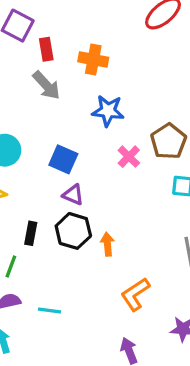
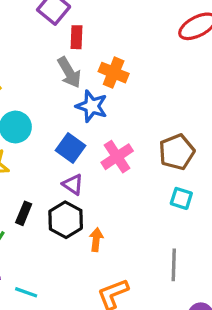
orange cross: (93, 60) -> (114, 73), moved
blue star: (108, 111) -> (92, 106), moved
pink cross: (129, 157) -> (117, 157), moved, size x1.4

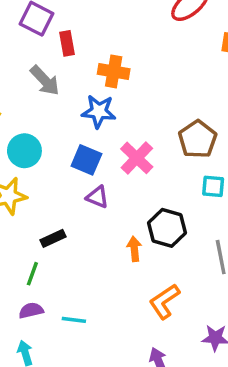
gray arrow: (69, 72) -> (45, 81), moved
black rectangle: (24, 213) -> (53, 238), turned 55
black hexagon: (66, 220) -> (167, 228), moved

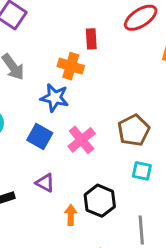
red rectangle: (67, 43) -> (91, 39), moved
purple triangle: (97, 197) -> (45, 183), moved

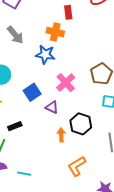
blue square: (40, 137) -> (32, 92), moved, turned 30
purple triangle: (45, 183) -> (52, 107), moved

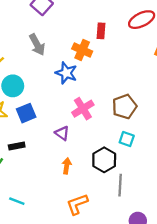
blue square: (32, 92) -> (26, 113), moved
black hexagon: (81, 124) -> (104, 160), moved

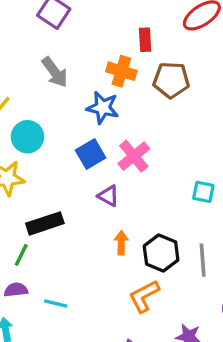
brown pentagon: (124, 107) -> (171, 80), moved, turned 30
blue square: (26, 113) -> (91, 154), moved
black rectangle: (17, 146) -> (45, 223), size x1.5
black hexagon: (104, 160) -> (161, 253), moved

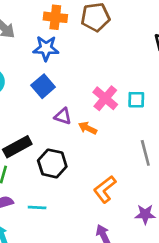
pink cross: (134, 156) -> (105, 98), moved
orange arrow: (121, 243) -> (88, 128), moved, turned -54
black hexagon: (161, 253) -> (52, 163), moved

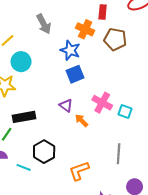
blue square: (43, 86) -> (75, 74), moved
pink cross: (105, 98) -> (102, 103), turned -30
black hexagon: (52, 163) -> (44, 152), moved

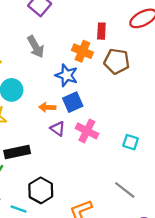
pink cross: (102, 103) -> (87, 131), moved
purple triangle: (66, 105) -> (58, 129), moved
orange arrow: (82, 121) -> (47, 107), moved, turned -40
gray line: (119, 154) -> (125, 190), turned -54

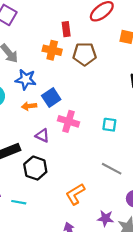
blue star: (67, 75) -> (26, 79), moved
purple triangle: (58, 129) -> (42, 136), moved
black hexagon: (41, 190) -> (35, 168), moved

